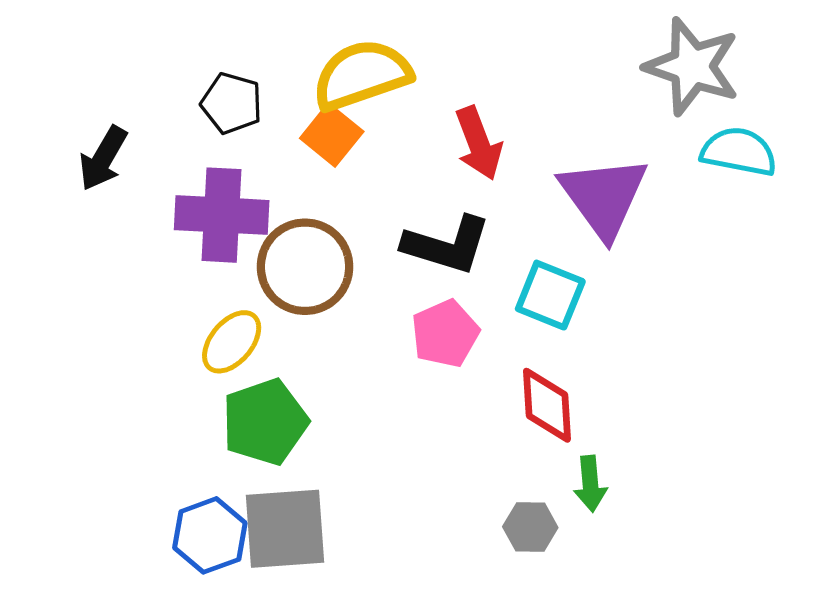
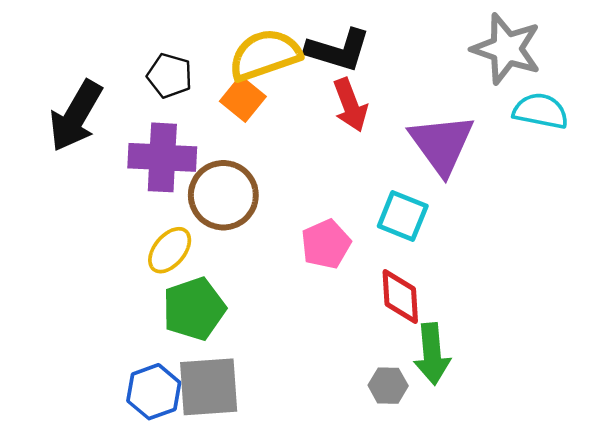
black arrow: (103, 158) -> (76, 116), size x1.5
black L-shape: (447, 245) -> (338, 50), moved
green arrow: (590, 484) -> (432, 354), size x1.5

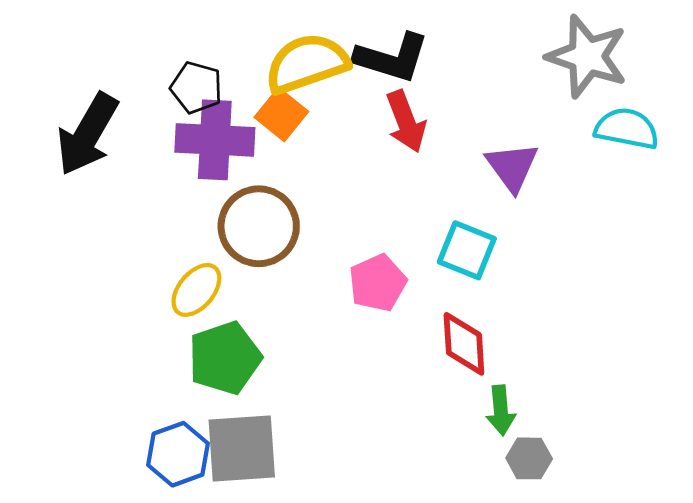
purple triangle: (442, 144) -> (512, 167), size x0.7
purple cross: (162, 157) -> (215, 140), moved
green arrow: (432, 354) -> (501, 410), size x0.7
gray hexagon: (388, 386) -> (529, 458), moved

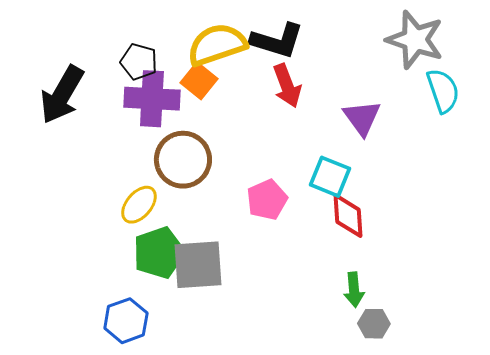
cyan semicircle: (627, 129) -> (443, 91), turned 60
red diamond: (464, 344) -> (348, 216), moved
gray square: (242, 449) -> (198, 265), moved

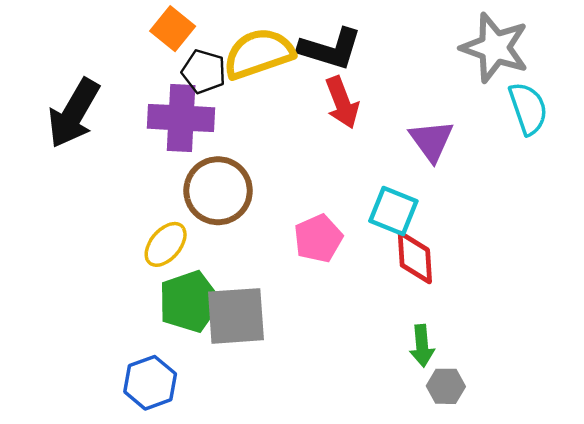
black pentagon: (139, 62) -> (204, 71), moved
orange square: (199, 81) -> (173, 29), moved

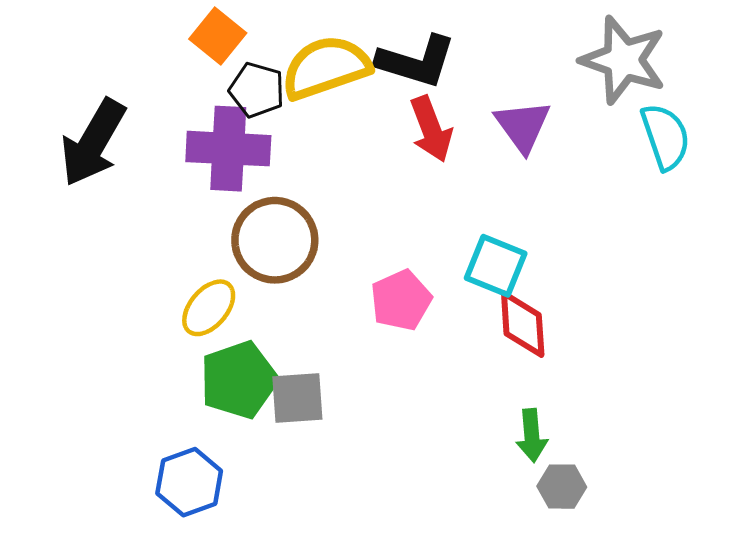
purple triangle: (432, 141) -> (523, 126), moved
gray square: (236, 316) -> (297, 398), size x0.7

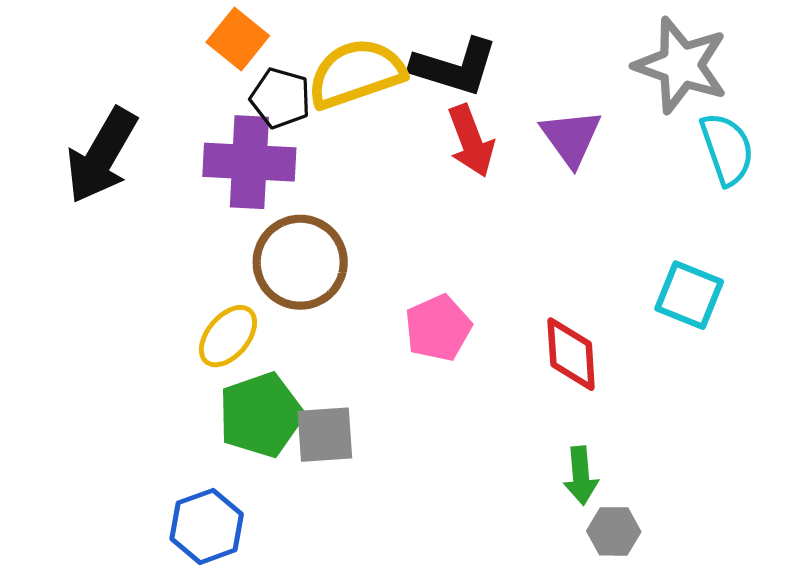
cyan square: (496, 266) -> (689, 295), moved

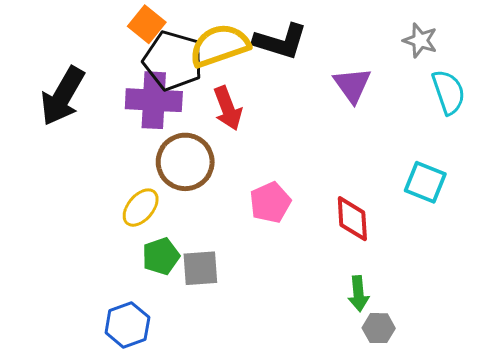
gray star: (681, 65) -> (420, 40), size x0.6
black pentagon: (281, 98) -> (173, 61), size x1.6
red arrow: (471, 141) -> (228, 108), moved
green pentagon: (261, 415) -> (161, 256), size x0.7

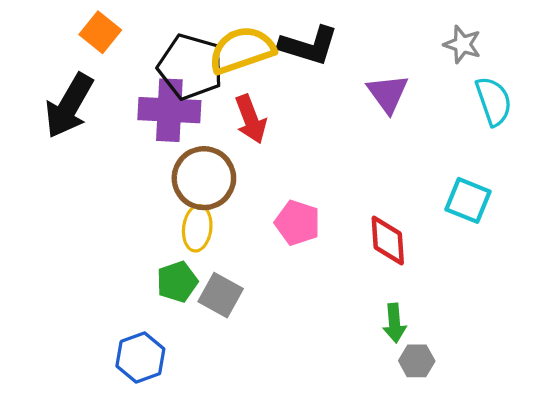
orange square: (147, 24) -> (100, 32), moved
pink pentagon: (270, 202) -> (297, 223), turned -30
yellow ellipse: (141, 208) -> (197, 228), moved, turned -33
gray square: (200, 268) -> (221, 295), turned 33

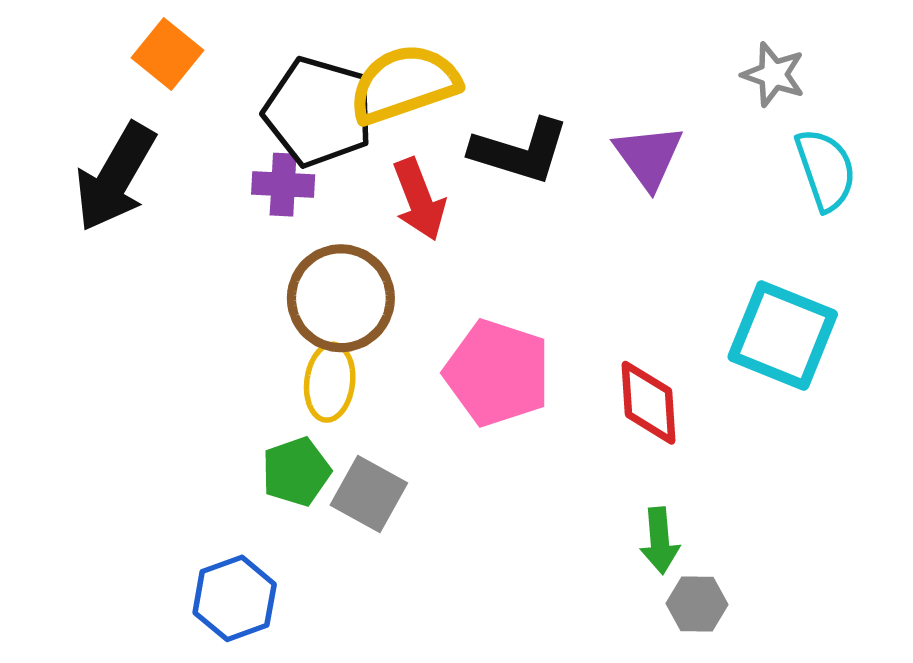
black L-shape: (309, 46) -> (520, 151), moved
purple cross: (169, 110) -> (283, 185), size x0.6
cyan square: (468, 200) -> (783, 336), size x1.4
pink pentagon: (297, 223) -> (497, 373), size x1.4

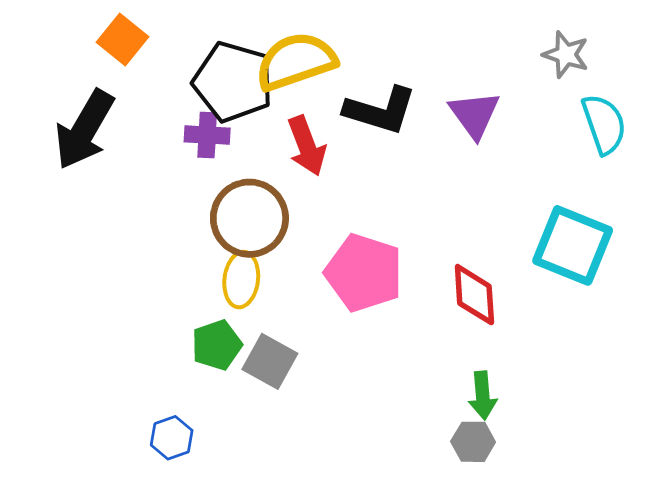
blue hexagon: (235, 598) -> (172, 438), size x0.7
gray hexagon: (697, 604) -> (473, 442), moved

